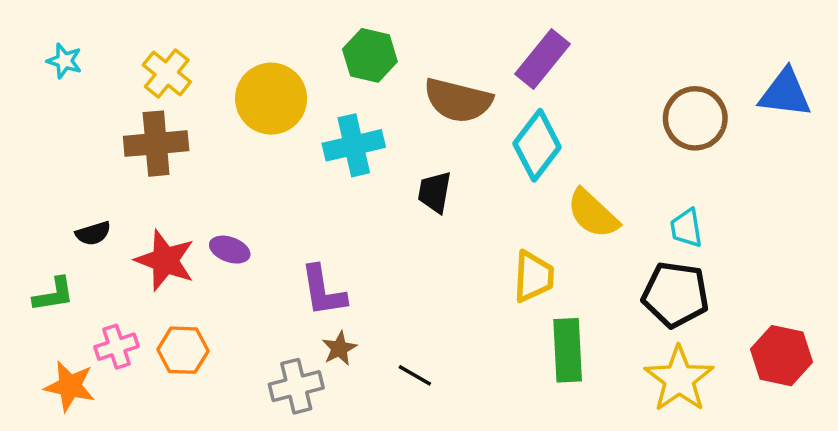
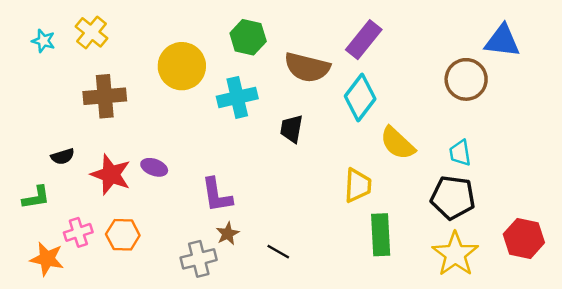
yellow cross: (167, 73) -> (92, 32), moved
blue triangle: (785, 93) -> (502, 41), moved

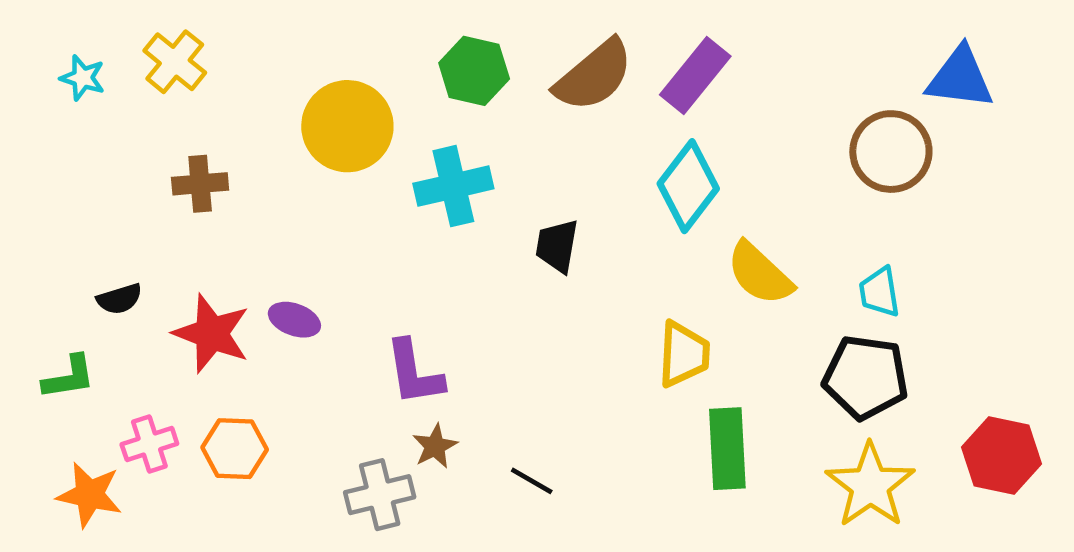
brown semicircle: (307, 67) -> (594, 76), moved, turned -54
brown cross: (105, 96) -> (200, 184), size x0.7

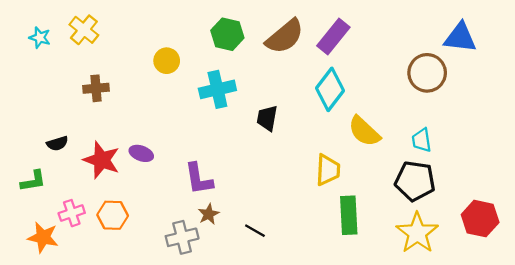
yellow circle: (347, 126) -> (167, 61), size x0.6

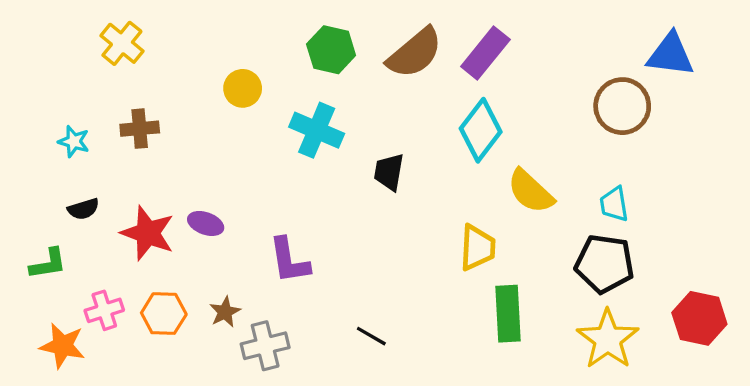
cyan star: (40, 38) -> (74, 141), moved
cyan cross: (217, 89) -> (317, 130), turned 36
brown star: (209, 214) -> (225, 312), moved

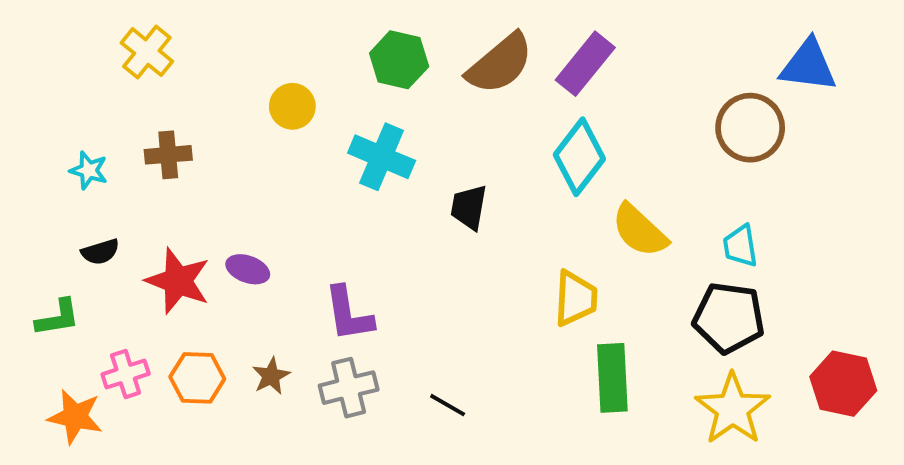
gray cross: (265, 346) -> (349, 388), moved

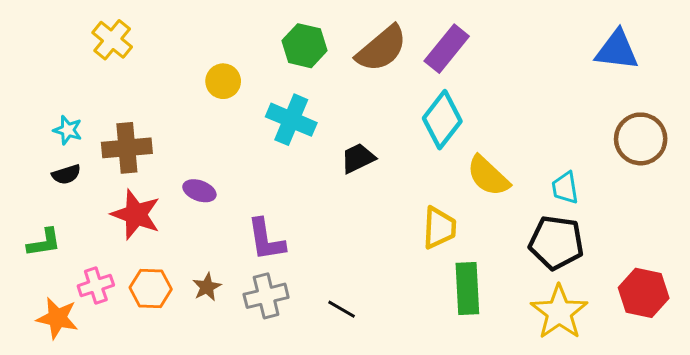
brown circle: (750, 128) -> (641, 139), moved
brown cross: (168, 155) -> (127, 148), moved, size x1.4
black trapezoid: (469, 207) -> (358, 158), turned 54
black semicircle: (100, 252) -> (66, 174), moved
purple ellipse: (248, 269) -> (199, 191), moved

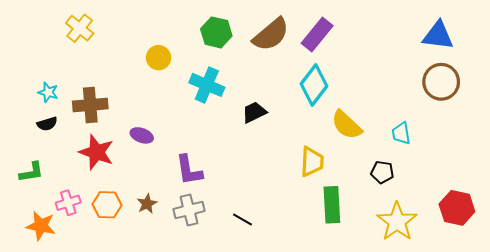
brown circle: (641, 139) -> (441, 82), moved
black pentagon: (556, 243) -> (382, 172), moved, size x0.6

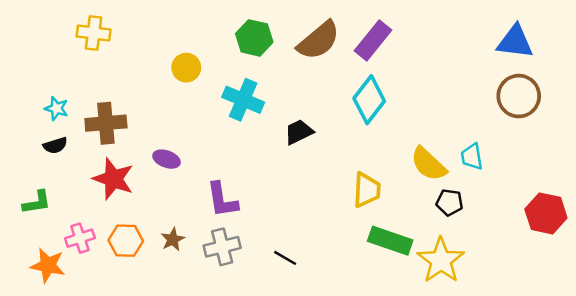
yellow cross: (80, 28) -> (94, 33), turned -32
yellow semicircle: (347, 125) -> (429, 164), moved
green rectangle: (332, 205) -> (390, 241), turned -68
red hexagon: (457, 208) -> (546, 213), moved
yellow star: (397, 222) -> (441, 260), moved

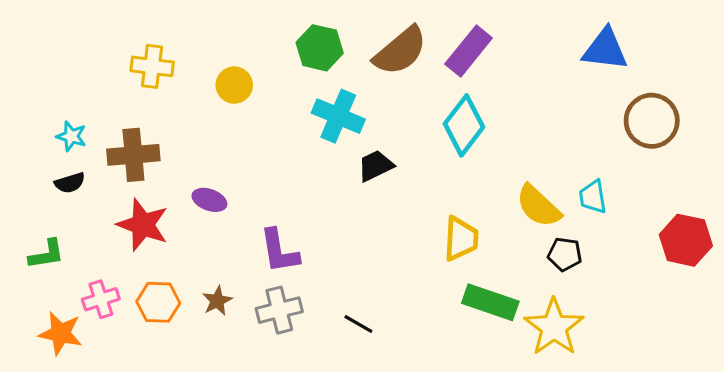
yellow cross: (94, 33) -> (152, 66), moved
blue triangle: (515, 42) -> (605, 49), moved
cyan cross: (243, 100) -> (338, 116), moved
red hexagon: (546, 213) -> (686, 240), moved

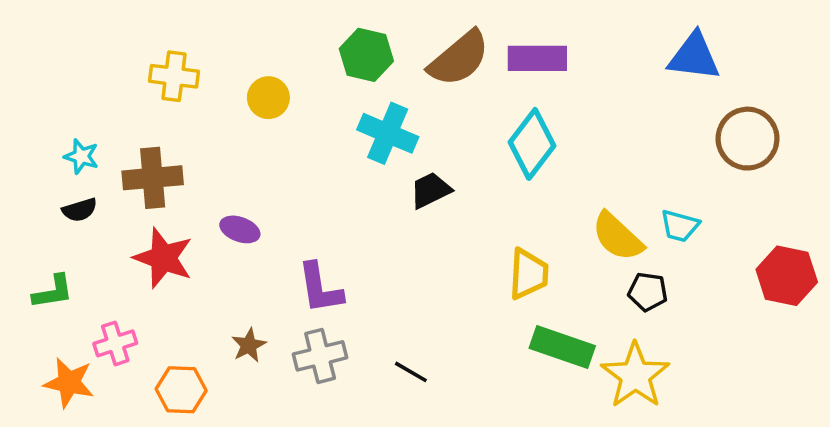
purple rectangle: (469, 51) -> (537, 58), turned 51
cyan trapezoid: (593, 197) -> (680, 226), turned -66
orange hexagon: (158, 302) -> (181, 390), moved

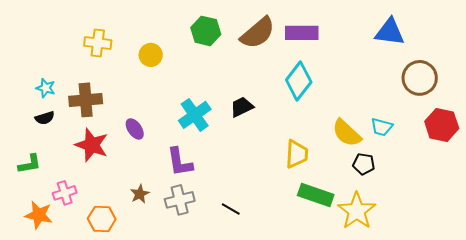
cyan cross: (388, 133) -> (195, 115), moved, turned 32
purple ellipse: (240, 229) -> (135, 129), turned 35
red hexagon: (787, 276) -> (442, 125), moved

